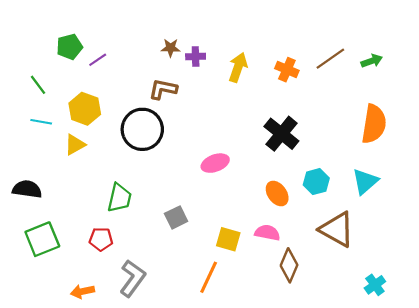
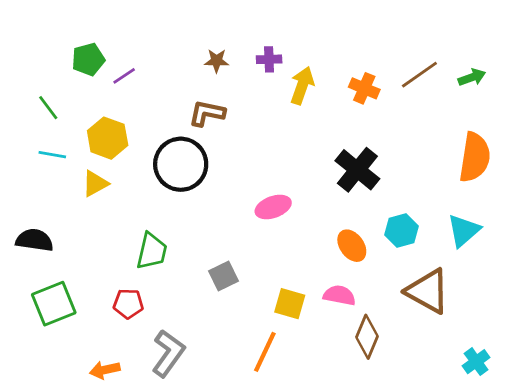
purple cross: (196, 57) -> (269, 59), moved

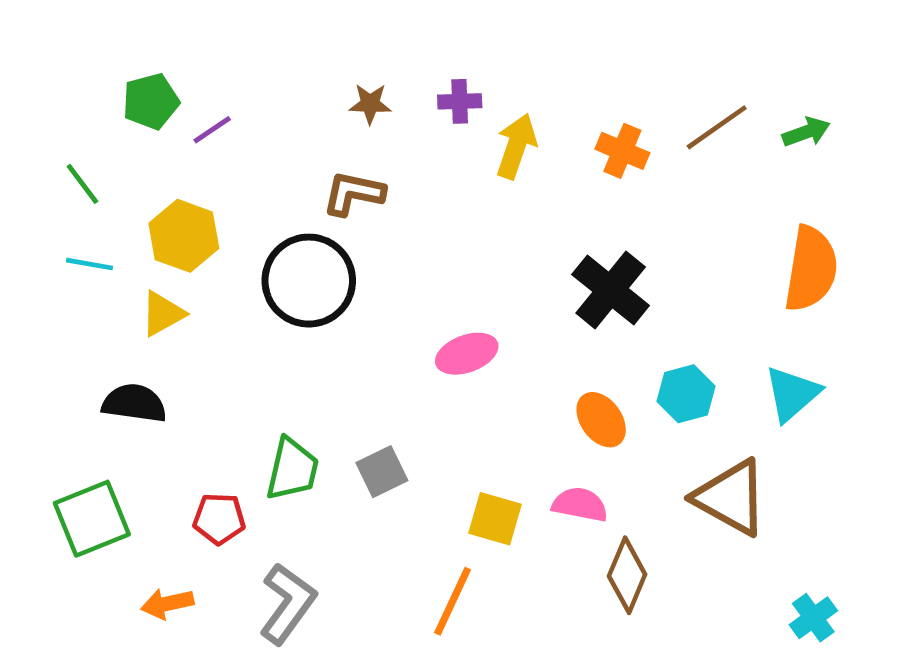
black semicircle: (34, 240) -> (134, 403), moved
green trapezoid: (152, 251) -> (292, 469), moved
orange arrow: (105, 370) -> (167, 604), moved

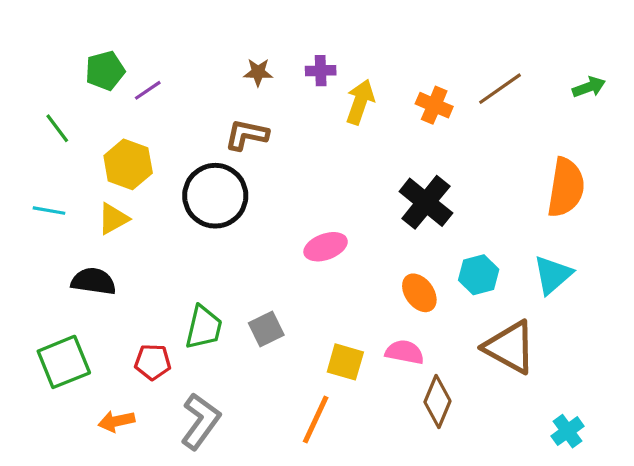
green arrow: (806, 132) -> (589, 87), moved
cyan line: (90, 264) -> (49, 211), moved

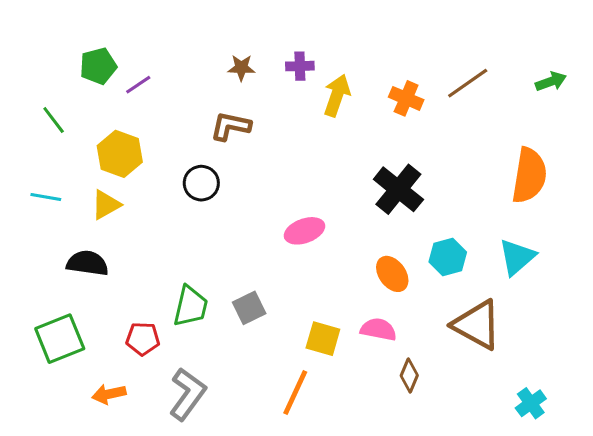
black circle: (215, 196) -> (201, 183), size x0.6
brown diamond: (437, 401) -> (409, 376), size x0.7

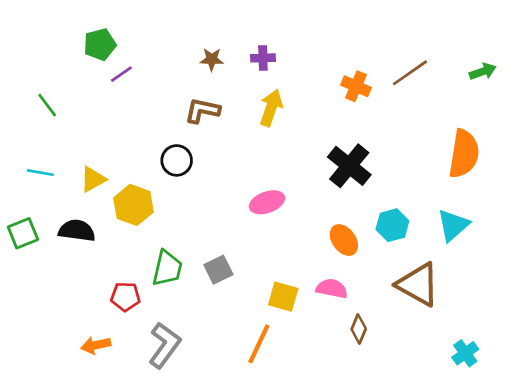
green pentagon: (98, 66) -> (100, 44), moved
yellow arrow: (337, 95) -> (271, 108), moved
yellow hexagon: (120, 154) -> (133, 205), moved
green square: (60, 339) -> (23, 233), moved, size x0.7

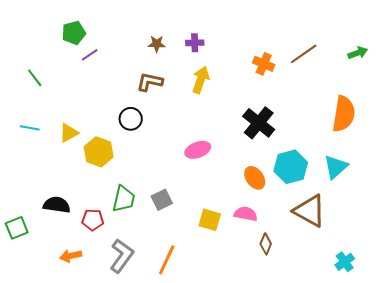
cyan hexagon: (392, 225) -> (291, 167), size x1.4
black semicircle: (77, 231) -> (57, 205), moved
green square: (23, 233) -> (17, 228), moved
orange line: (259, 344) -> (167, 260), moved

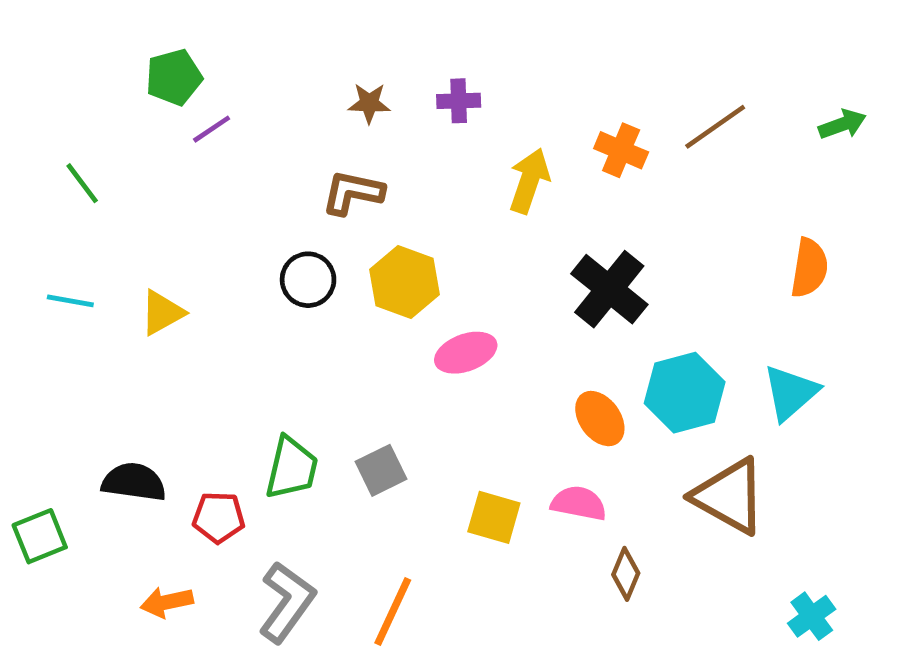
yellow arrow: (201, 80) -> (529, 181), moved
orange semicircle: (344, 114) -> (809, 268), size x0.7
yellow hexagon: (99, 152) -> (405, 282), moved

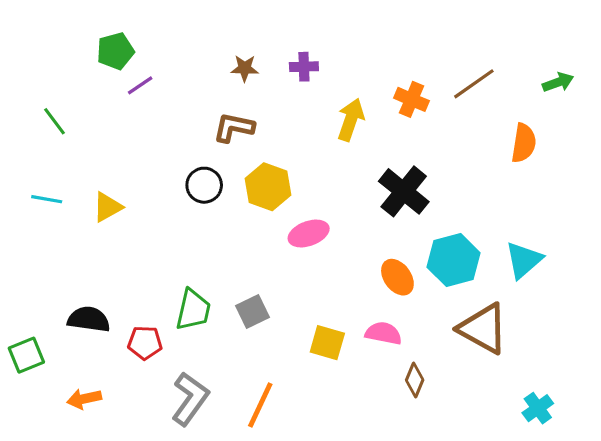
orange semicircle: (809, 268) -> (524, 143), moved
orange arrow: (167, 602) -> (84, 399), moved

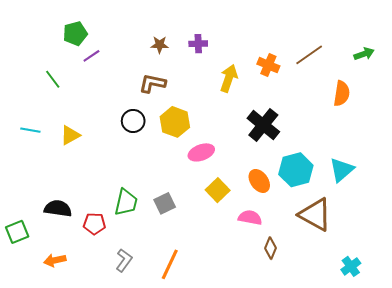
green line: (54, 121) -> (53, 79), moved
yellow square: (327, 343) -> (218, 190), moved, turned 30
gray L-shape: (190, 399) -> (124, 260), size x0.7

